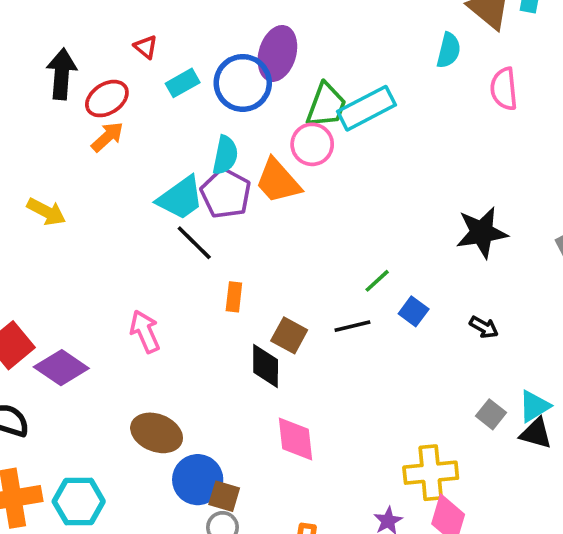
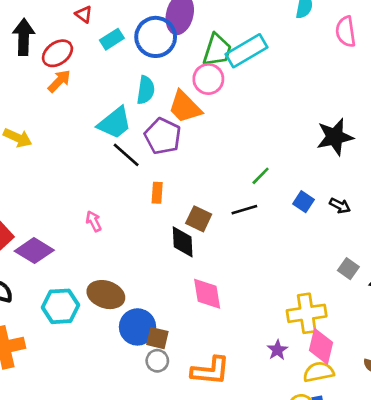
purple pentagon: (226, 193) -> (163, 136), moved
blue square: (414, 311) -> (303, 202), moved
pink arrow: (145, 331) -> (94, 221), size x0.7
cyan hexagon: (79, 502) -> (61, 306), moved

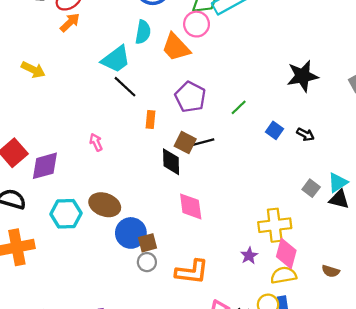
purple pentagon: (163, 136) -> (190, 97), moved
black line: (244, 210) -> (203, 142), moved
purple diamond: (34, 251) -> (45, 166), turned -48
brown square: (157, 338) -> (148, 243), turned -30

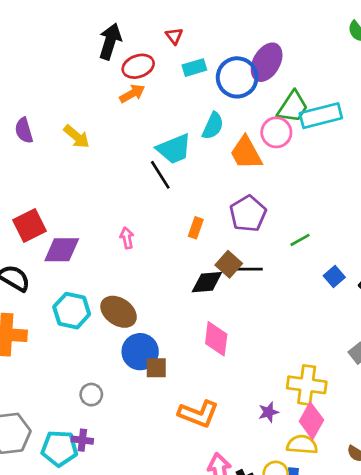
black line: (125, 87) -> (160, 175), moved
black diamond: (171, 162) -> (207, 282), turned 72
gray circle: (147, 262) -> (91, 395), moved

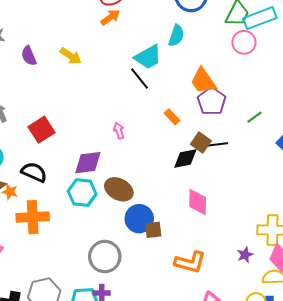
pink circle: (276, 132) -> (244, 42), moved
orange trapezoid: (246, 153) -> (203, 81), moved
orange rectangle: (196, 228) -> (172, 117), turned -56
purple diamond: (62, 250) -> (88, 163), moved
gray circle: (91, 395) -> (105, 257), size x1.8

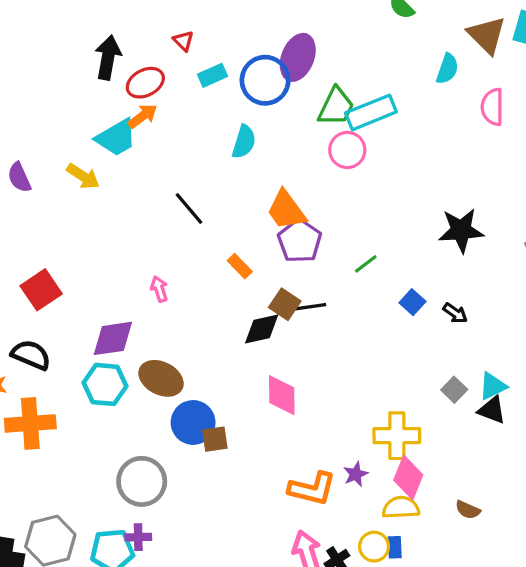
cyan trapezoid: (148, 57) -> (116, 138), moved
orange L-shape: (190, 262) -> (312, 489), moved

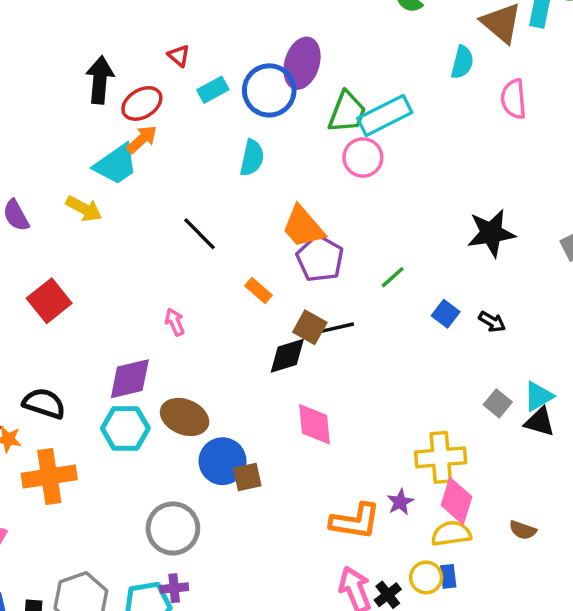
red square: (41, 290) -> (49, 301), moved

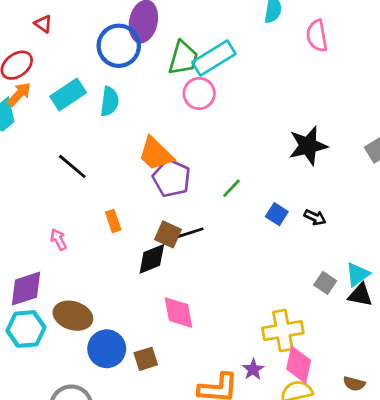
cyan rectangle: (213, 90) -> (68, 94), moved, size x1.4
orange rectangle: (259, 291) -> (113, 221), moved, turned 35
brown square: (247, 477) -> (146, 359), moved

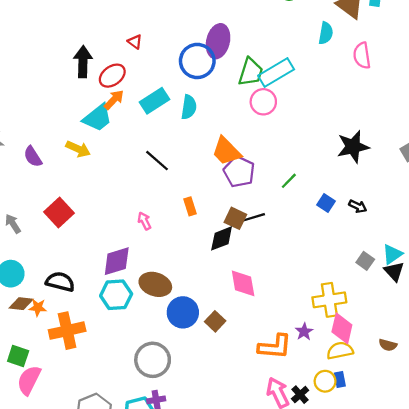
black triangle: (360, 295) -> (394, 271), turned 35
brown square: (146, 359) -> (215, 321), turned -30

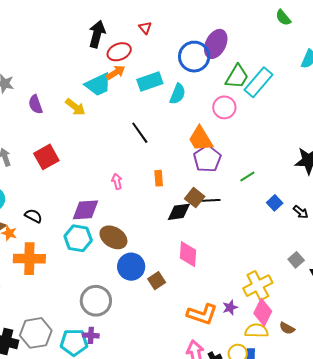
cyan rectangle: (276, 73) -> (259, 82), turned -32
pink circle: (263, 102) -> (224, 107), moved
black semicircle: (60, 282) -> (33, 216), size x0.7
yellow cross: (329, 300) -> (258, 286), turned -32
brown semicircle: (388, 345) -> (287, 328), moved

